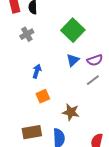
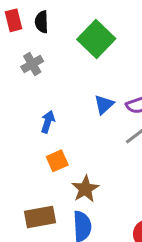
green square: (73, 30) -> (96, 39), moved
brown star: (71, 112) -> (85, 189), moved, turned 30

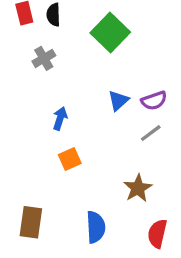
brown star: (85, 189) -> (138, 188), moved
brown rectangle: (40, 217) -> (31, 222), moved, turned -72

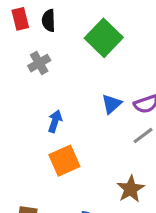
orange square: (70, 159) -> (64, 161), size x1.4

